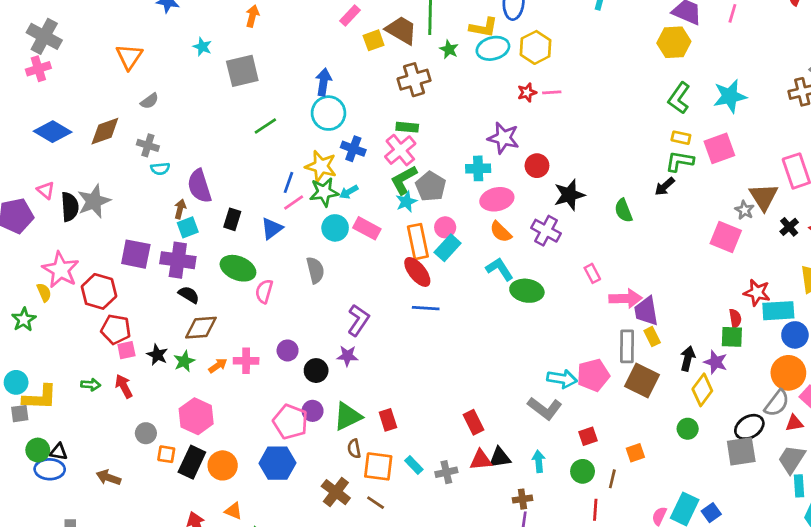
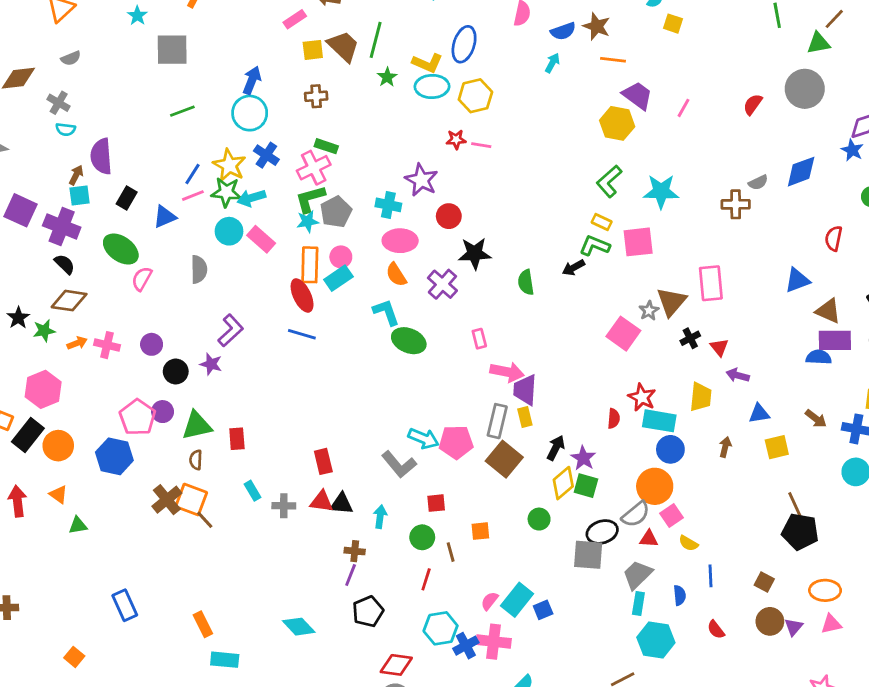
brown cross: (414, 80) -> (316, 96), moved, size x0.7
cyan arrow: (349, 192) -> (251, 198), size x1.4
green square: (732, 337) -> (586, 486), moved
orange square: (378, 466) -> (191, 500), moved
brown line: (612, 479) -> (451, 552), turned -42

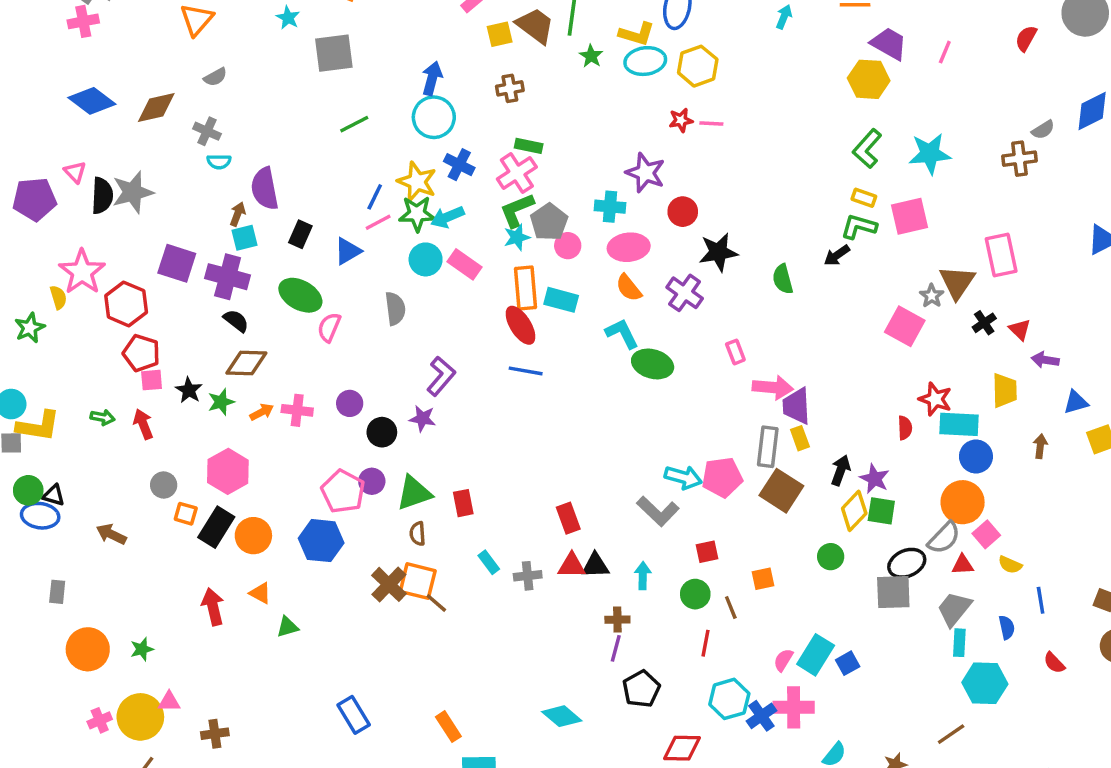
pink circle: (341, 257) -> (568, 246), moved
cyan rectangle: (338, 278) -> (561, 300), turned 56

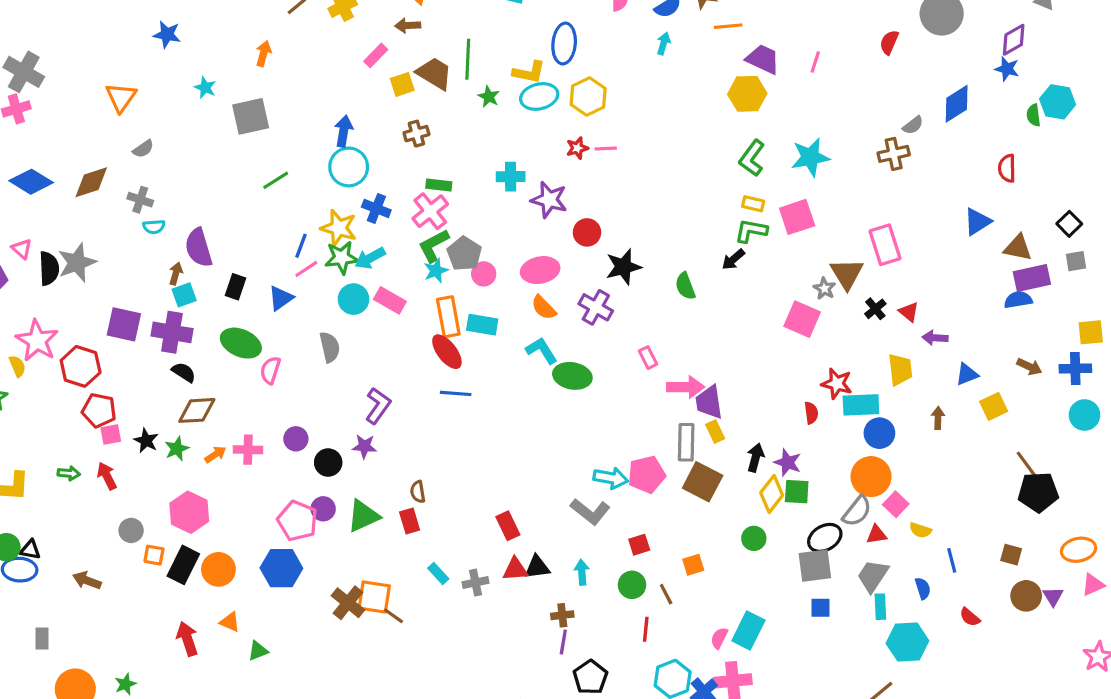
cyan cross: (610, 207) -> (511, 177), moved
brown semicircle: (418, 534) -> (418, 492), moved
blue square: (848, 663) -> (820, 608), moved, turned 35

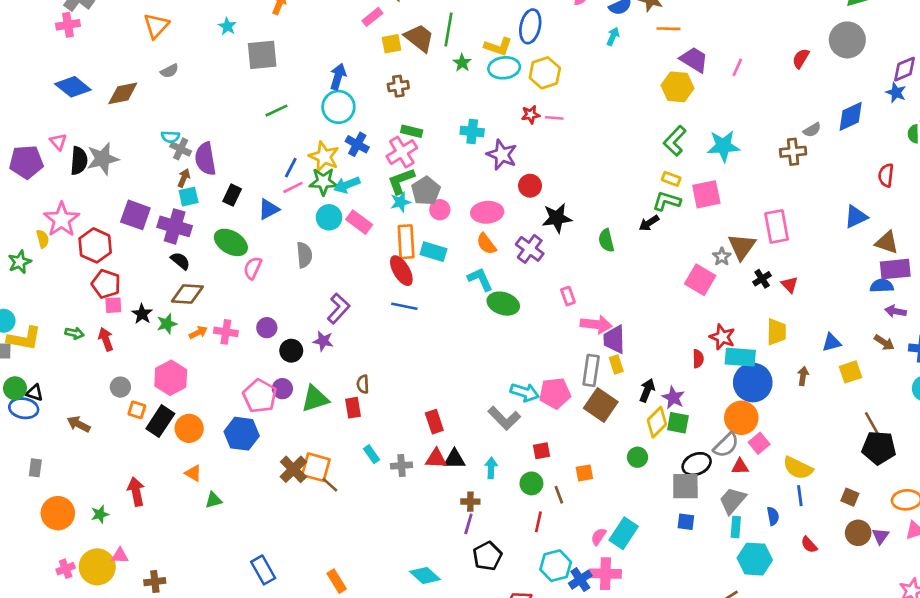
gray cross: (140, 200) -> (181, 149), moved
purple arrow: (935, 338) -> (896, 311), moved
blue circle: (879, 433) -> (753, 383), size x1.5
yellow semicircle: (920, 530) -> (798, 468), moved, size x1.6
red arrow: (187, 639) -> (136, 492), moved

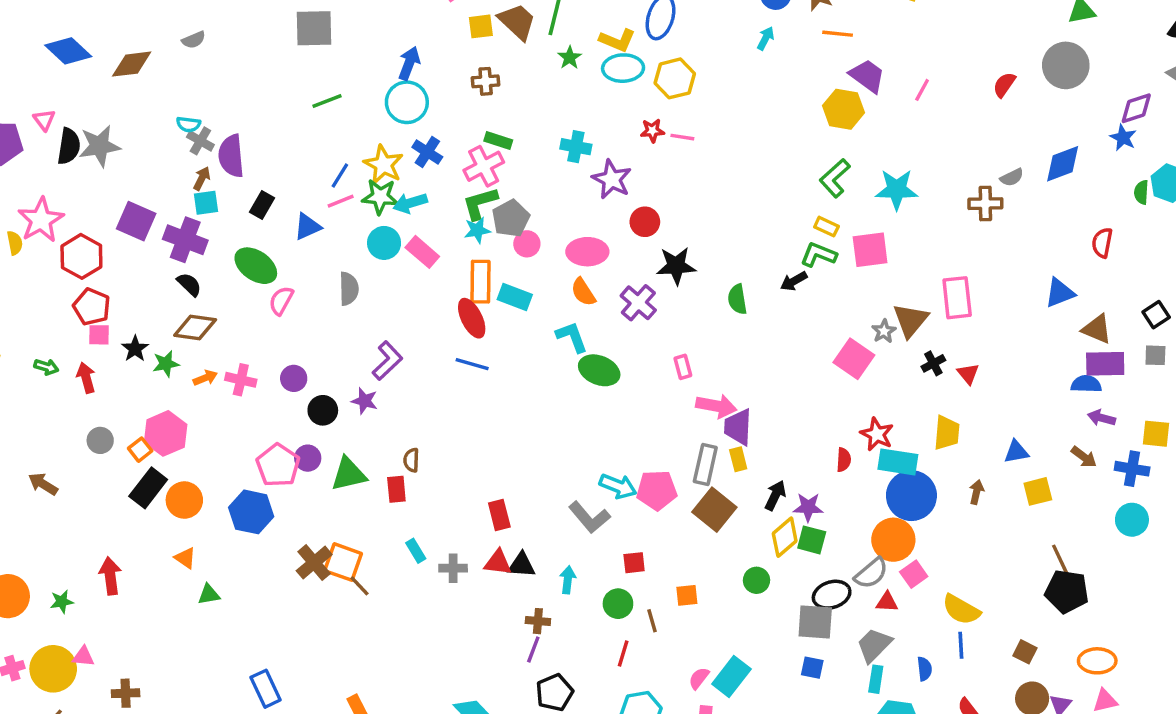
purple star: (673, 398) -> (808, 507), turned -30
orange square: (137, 410) -> (140, 450), moved, turned 30

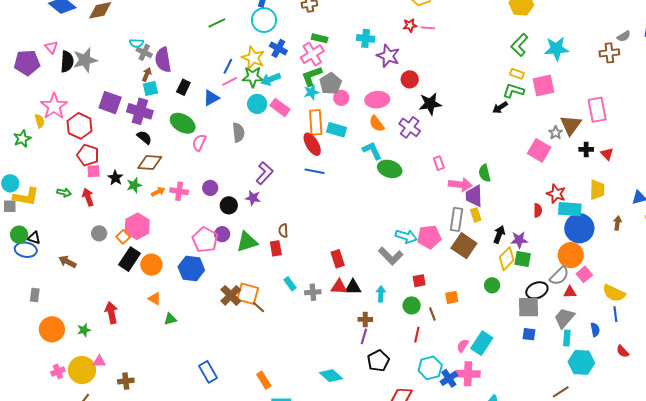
green semicircle: (737, 299) -> (485, 173), moved
black cross: (933, 363) -> (586, 149), turned 32

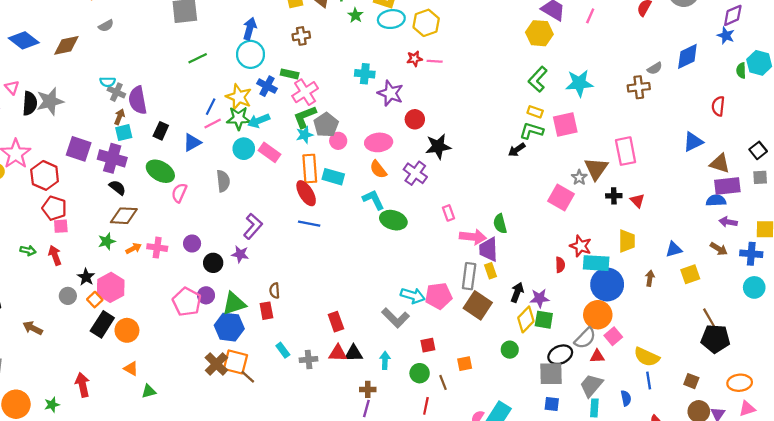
green rectangle: (320, 38) -> (290, 74), moved
black star: (115, 178) -> (86, 277), moved
blue hexagon: (191, 268) -> (229, 327), moved

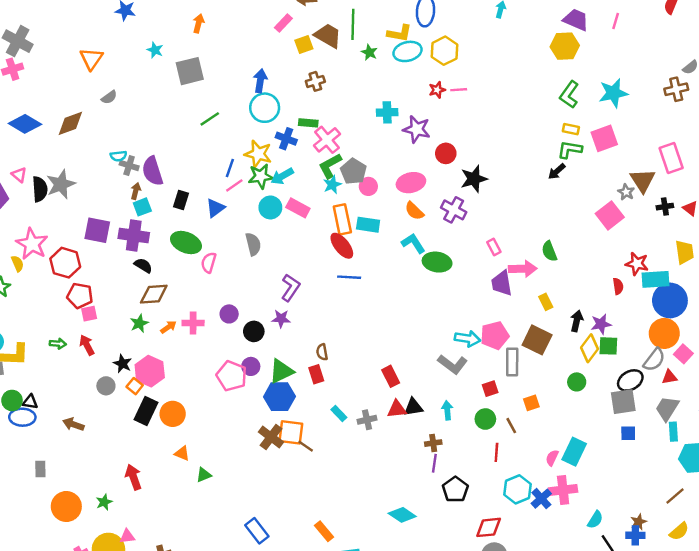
pink square: (561, 197) -> (610, 215), turned 30
purple trapezoid: (488, 249) -> (502, 283), moved
gray rectangle: (469, 276) -> (512, 362), moved

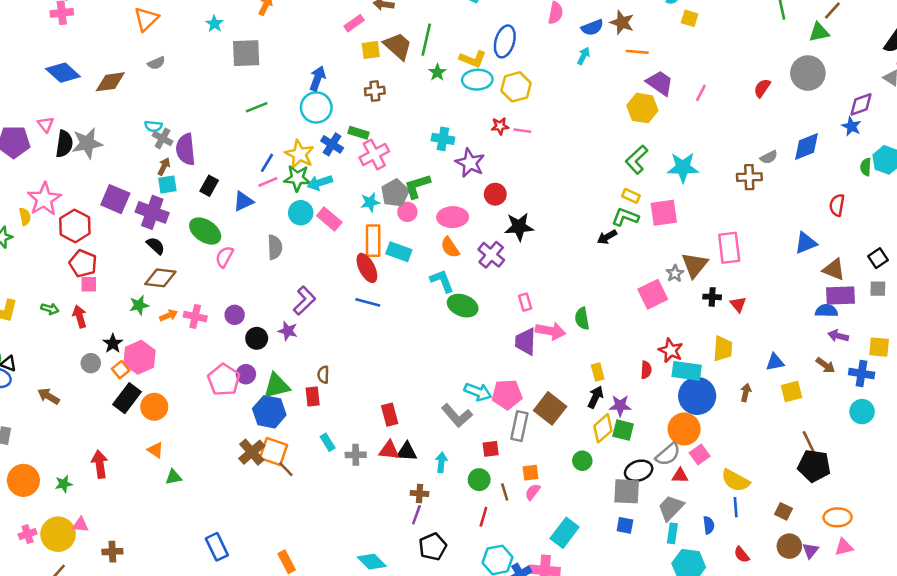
green L-shape: (330, 166) -> (417, 186), moved
yellow rectangle: (546, 302) -> (598, 372), moved
pink semicircle: (552, 458) -> (533, 492), moved

